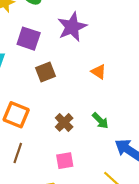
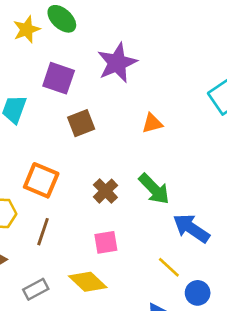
orange triangle: (99, 72) -> (152, 123), turned -49
green arrow: (100, 121) -> (154, 189), size x1.4

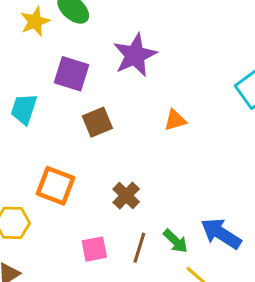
green arrow: (154, 189) -> (176, 241), moved, size x0.7
brown line: (43, 232) -> (139, 248), moved
pink square: (106, 242) -> (94, 249), moved

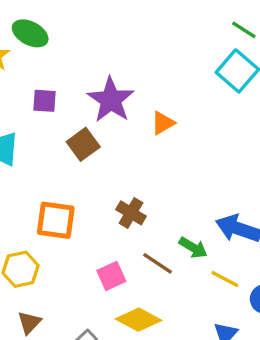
purple star: (135, 55) -> (111, 100), moved
purple square: (72, 74) -> (45, 101), size x0.7
brown line: (139, 248) -> (158, 263), turned -60

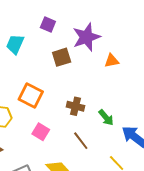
brown cross: (131, 213) -> (76, 106), turned -36
green arrow: (193, 248) -> (106, 118), moved
pink square: (111, 276) -> (41, 132), moved, turned 36

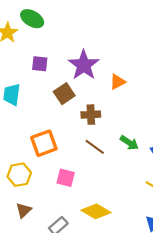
orange square: (31, 96) -> (44, 143), turned -30
brown cross: (76, 106) -> (91, 115), moved
brown line: (81, 141) -> (95, 147), moved

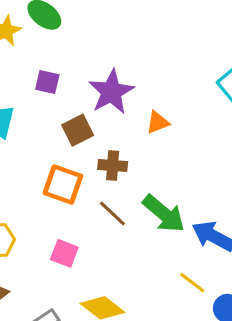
orange square: (44, 143) -> (63, 185), moved, turned 32
green arrow: (129, 143) -> (164, 214), size x1.6

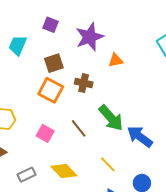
brown square: (78, 130) -> (54, 63), moved
brown line: (112, 213) -> (79, 128), moved
yellow line: (192, 283) -> (108, 165), moved

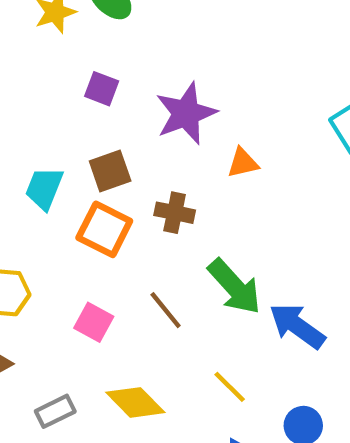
cyan trapezoid: (18, 45) -> (44, 188), moved

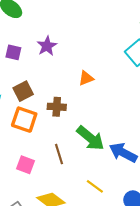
purple star: (186, 113) -> (47, 46), moved, size x0.7
brown line: (166, 310) -> (59, 154), turned 30

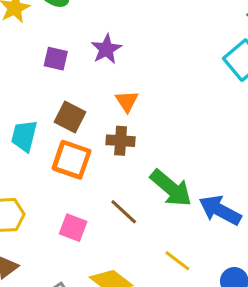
orange triangle: (86, 78) -> (127, 101), moved, turned -42
brown square: (23, 91) -> (70, 117), turned -36
brown line: (59, 154) -> (124, 212), turned -30

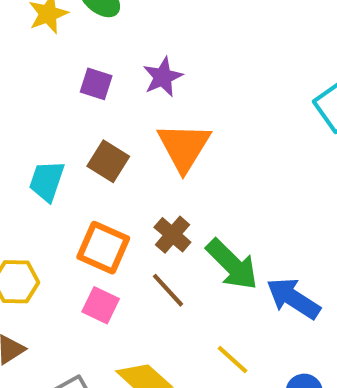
orange triangle: (127, 101) -> (184, 147), size x1.8
brown cross: (121, 141) -> (172, 235), moved, turned 32
orange square: (72, 160) -> (103, 248), moved

